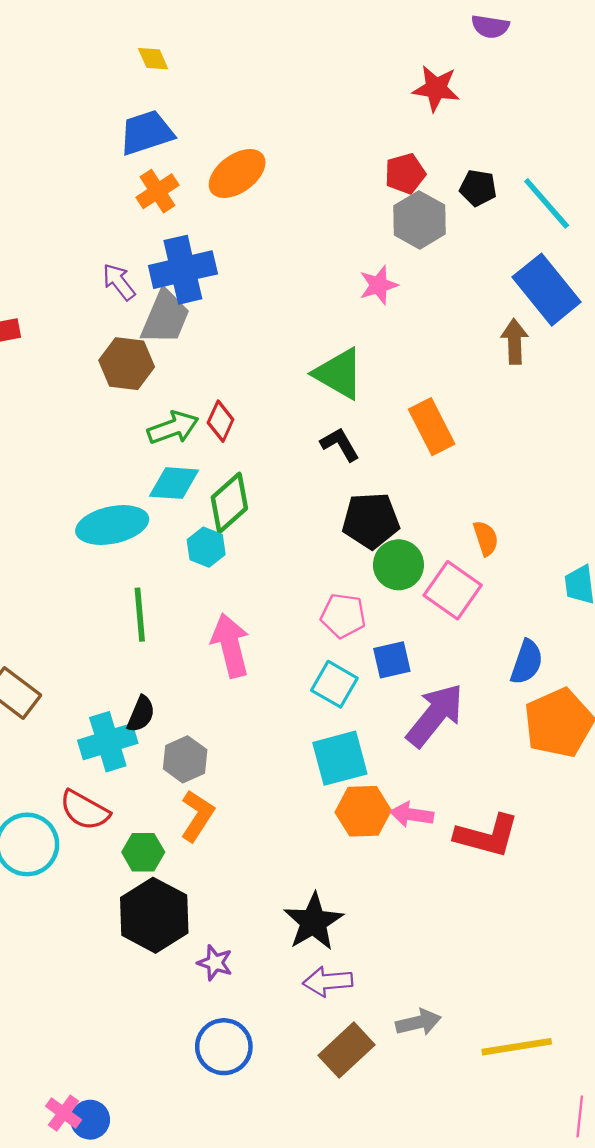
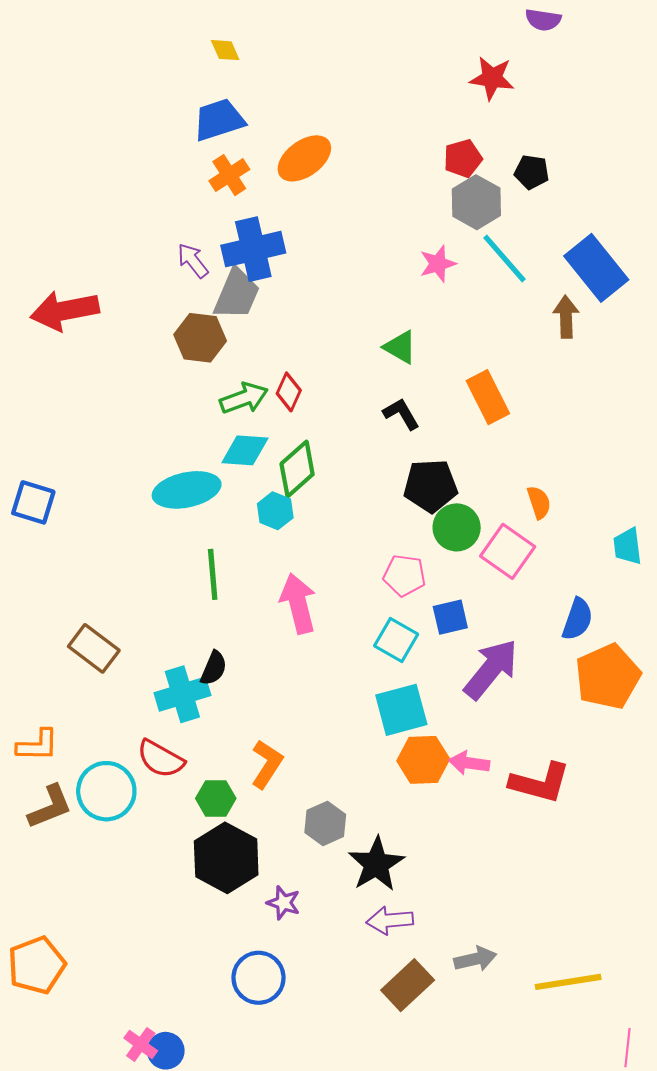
cyan line: (547, 203) -> (505, 258), moved
green triangle: (339, 374) -> (400, 347), size x0.7
gray hexagon: (185, 759) -> (325, 823), moved
blue circle: (224, 1047) -> (259, 978), moved

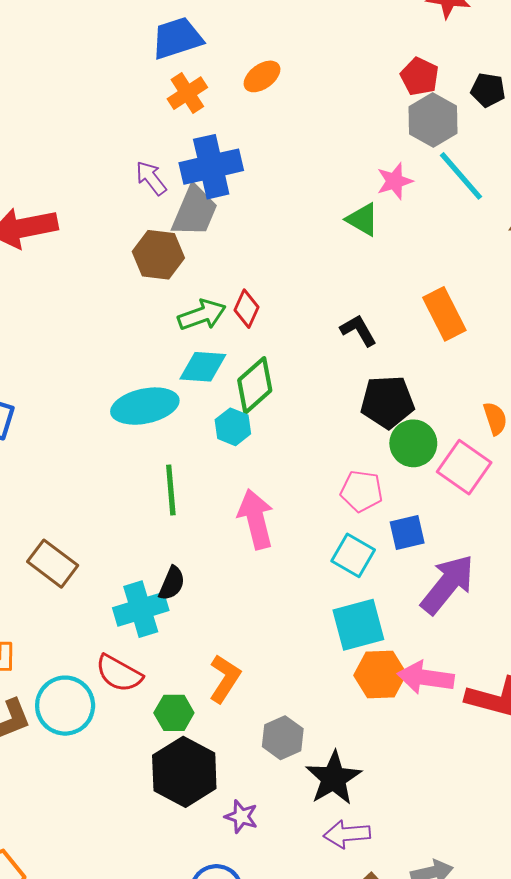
orange ellipse: (304, 158) -> (262, 76), size x0.7
red pentagon: (463, 158) -> (420, 76), turned -30
green triangle: (400, 347) -> (363, 219), moved
pink arrow: (469, 763) -> (426, 678), size x1.4

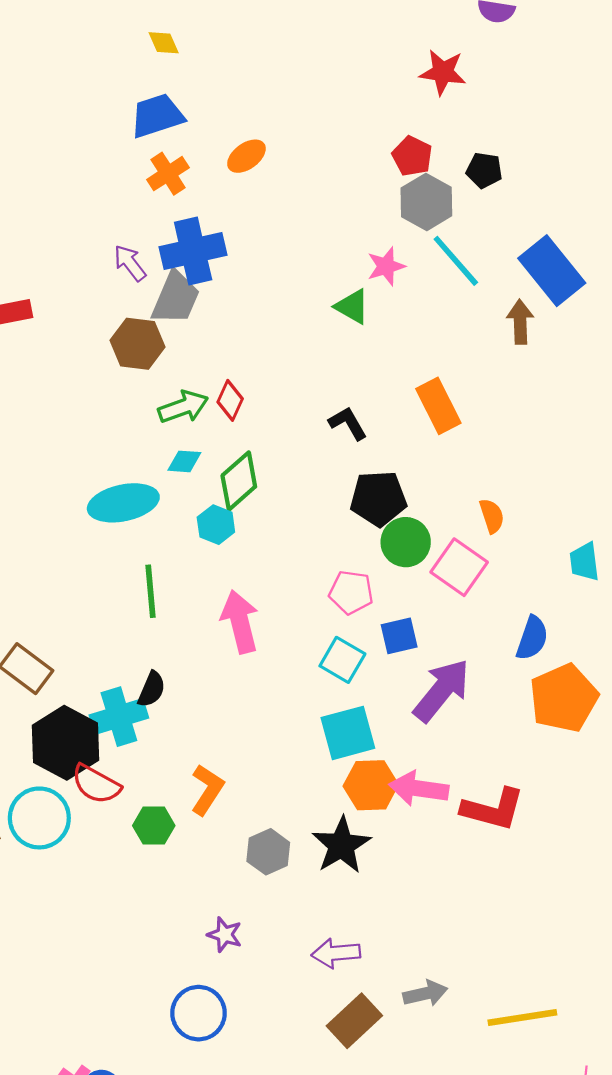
cyan diamond: (203, 367) -> (184, 461), size x0.7
black hexagon: (184, 772) -> (65, 743), moved
black star: (334, 778) -> (341, 845), moved

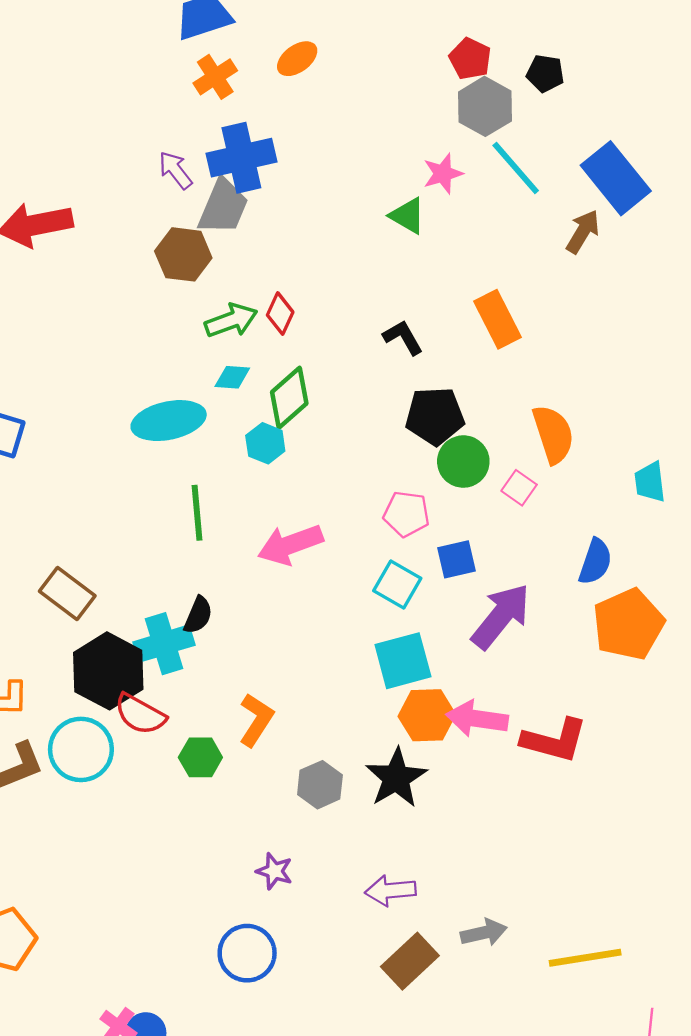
brown arrow: (520, 322) -> (583, 232), turned 33
orange semicircle: (492, 516) -> (553, 434), size x1.6
pink square: (459, 567) -> (519, 488), size x0.6
pink arrow: (240, 622) -> (290, 545), turned -96

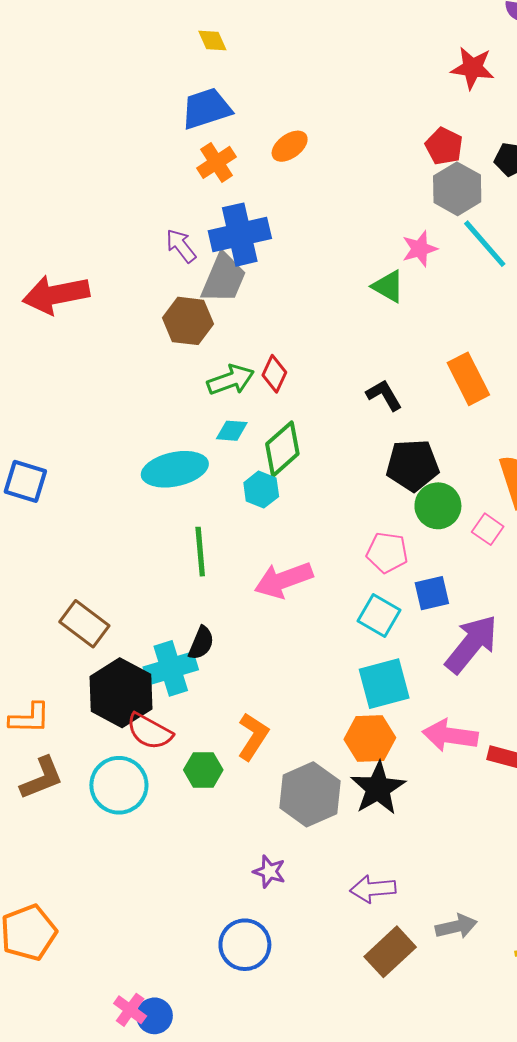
orange hexagon: (427, 715) -> (370, 738), moved
cyan circle: (81, 749) -> (119, 785), moved
gray hexagon: (320, 785) -> (310, 794), size x1.5

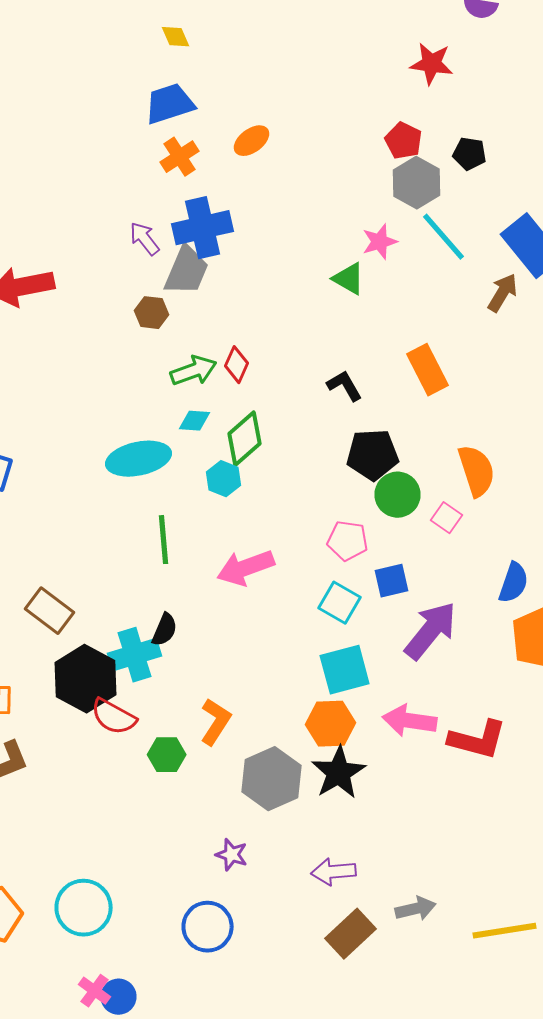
brown hexagon: (188, 321) -> (152, 313), size x0.7
cyan circle: (119, 785) -> (84, 908), moved

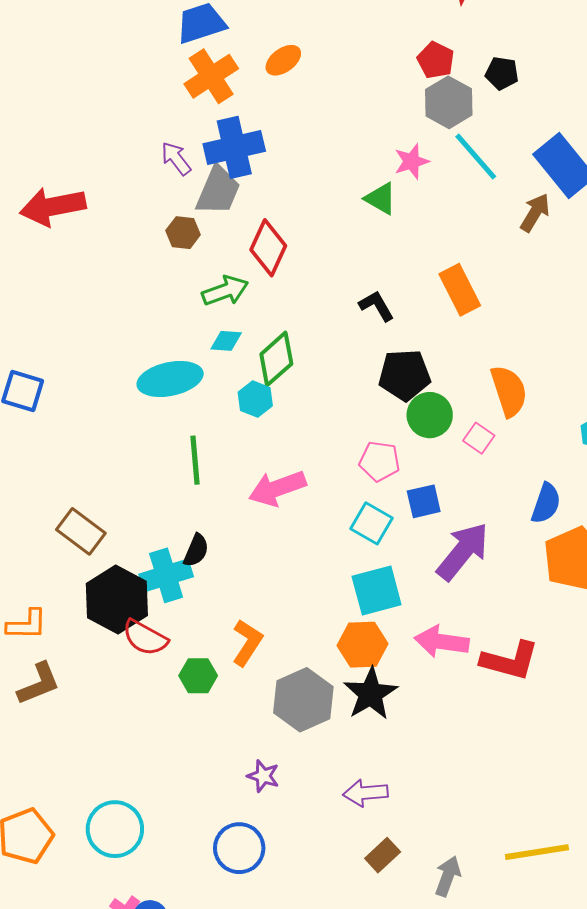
orange cross: (180, 157) -> (211, 76), size x1.4
red diamond: (236, 365) -> (268, 248), moved, size x1.5
gray arrow: (416, 909) -> (448, 876), moved, turned -57
brown rectangle: (350, 934) -> (383, 855), size x0.7

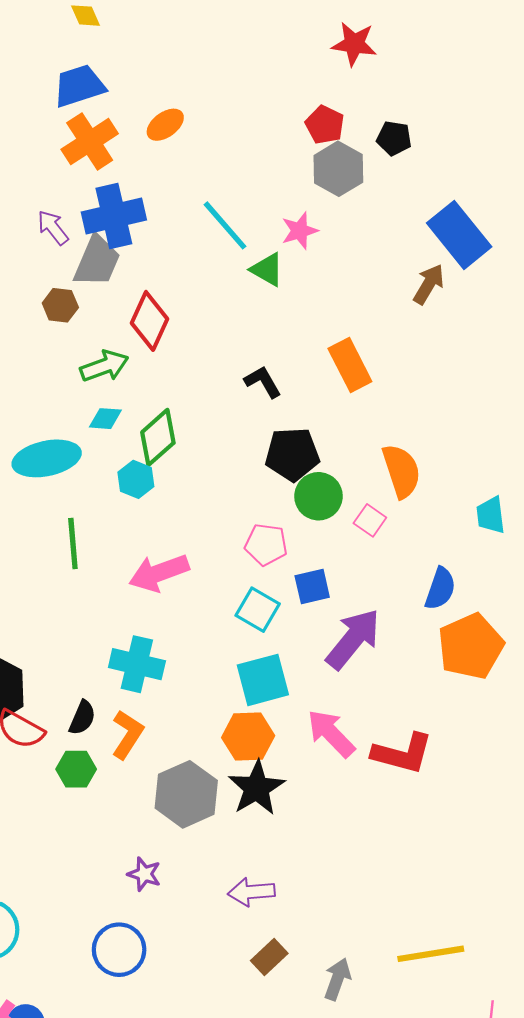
cyan line: (476, 156) -> (225, 225), moved
black semicircle: (196, 550) -> (82, 718), moved
cyan cross: (166, 575) -> (137, 664), moved, turned 30
pink arrow: (442, 642) -> (331, 733), turned 38

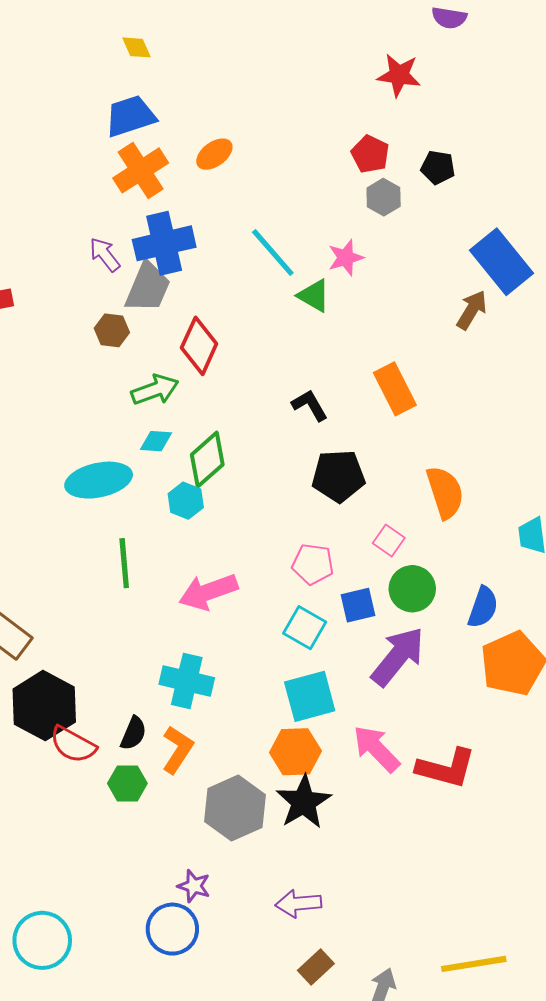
gray hexagon: (338, 169) -> (384, 197), size x0.7
green circle: (318, 496) -> (412, 589), moved
pink square: (370, 520) -> (389, 541), moved
blue circle: (119, 950) -> (172, 929), moved

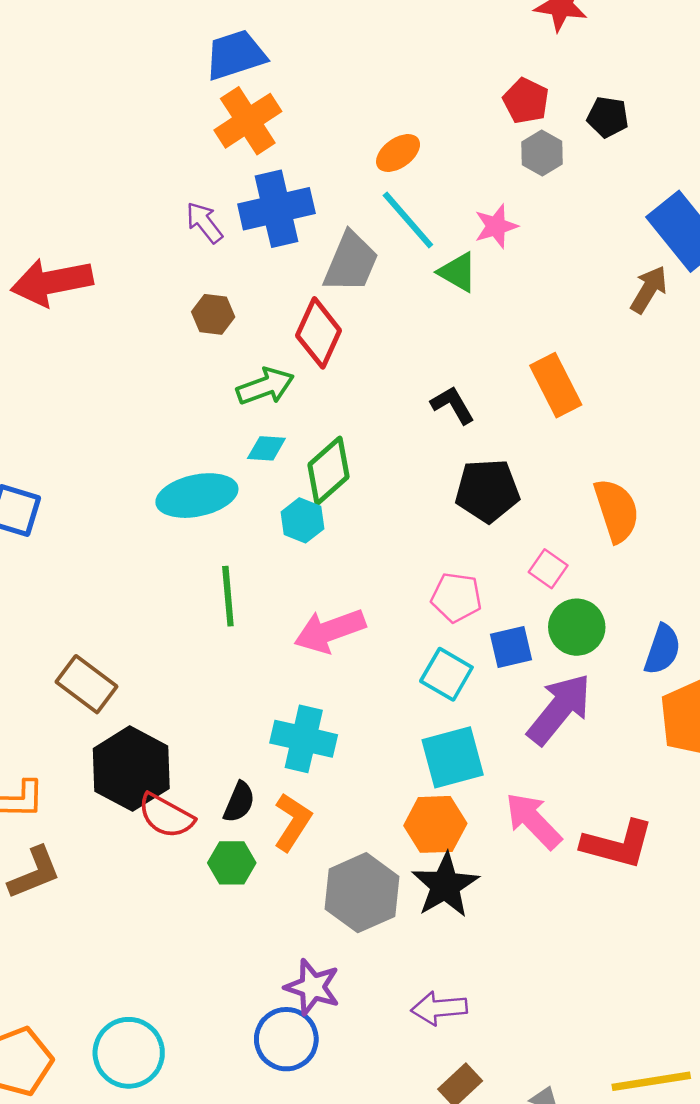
orange ellipse: (214, 154) -> (398, 153), moved
gray trapezoid: (148, 287) -> (351, 262), moved
purple star: (194, 886) -> (312, 987), size x1.4

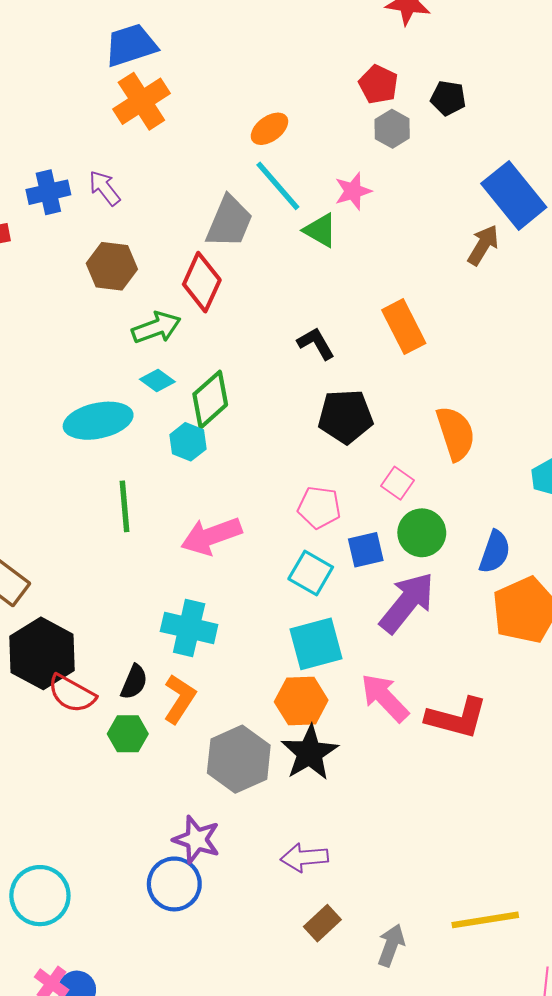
blue cross: (276, 209) -> (48, 192), moved, size x0.7
brown hexagon: (213, 314) -> (112, 266), size x1.4
cyan diamond: (266, 448) -> (157, 380), turned 32

